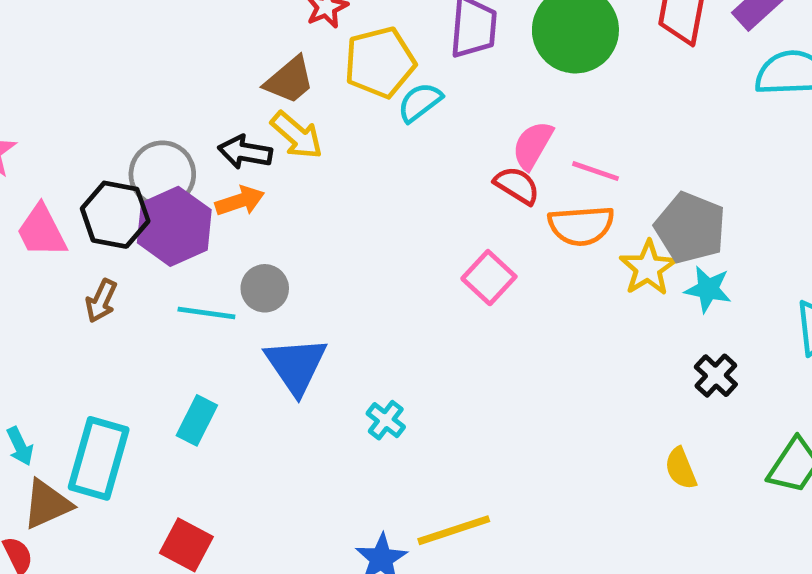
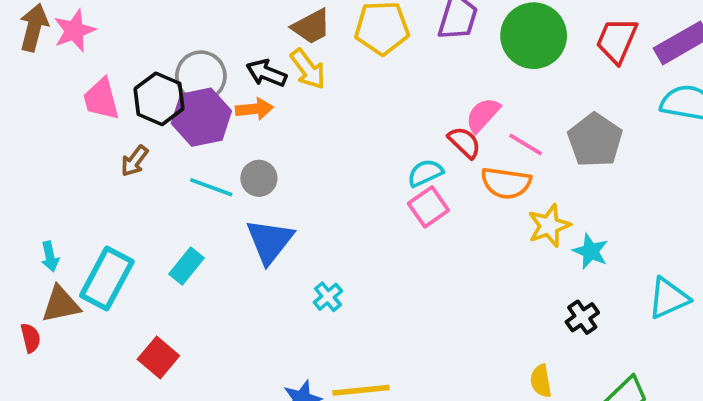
cyan semicircle: (420, 102) -> (425, 173), moved
gray pentagon: (690, 228) -> (595, 140), moved

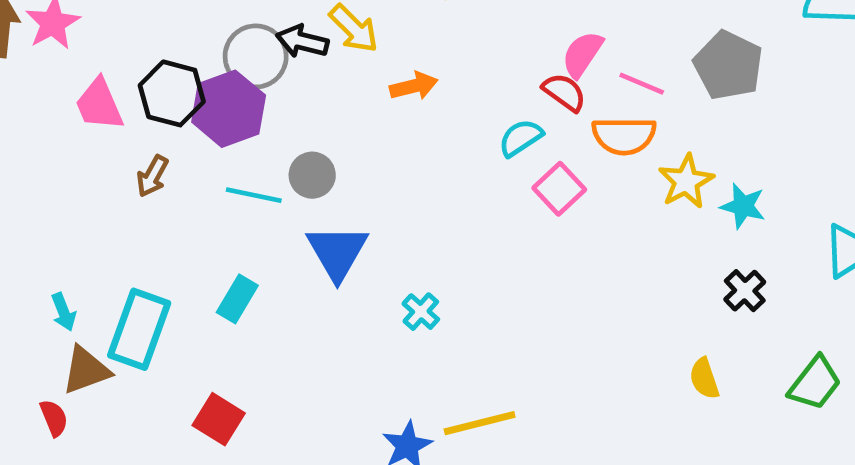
gray circle: (201, 76) -> (256, 56), moved
orange arrow: (255, 109) -> (414, 86), moved
pink square: (428, 207) -> (559, 189), moved

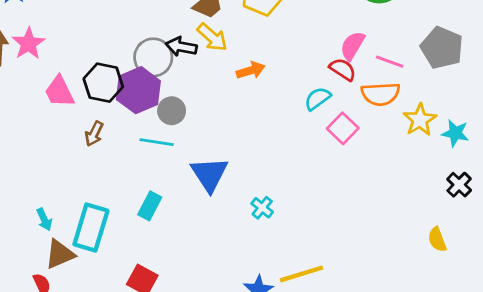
gray circle: (312, 175) -> (172, 111), moved

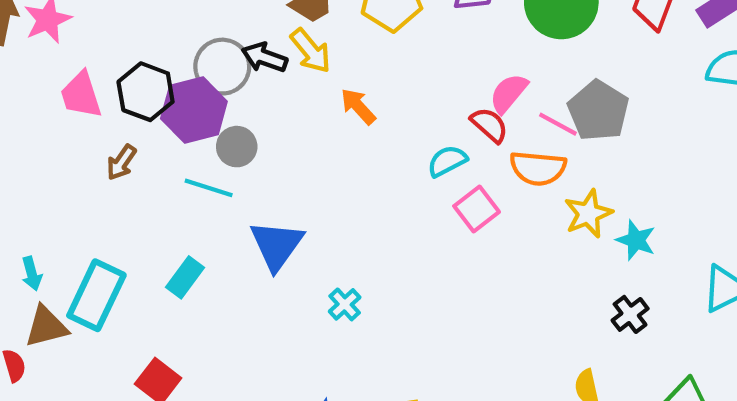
gray pentagon: (442, 48) -> (598, 111), moved
orange arrow: (251, 70) -> (358, 106), turned -124

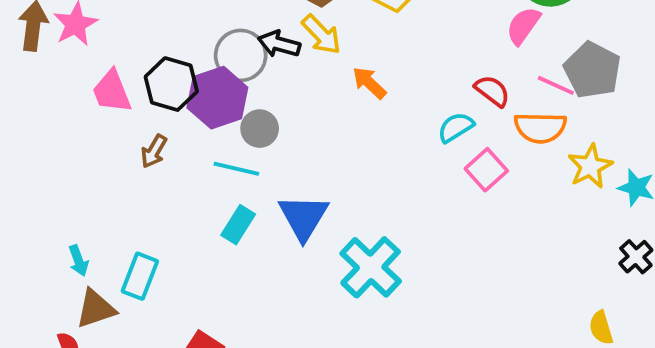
pink semicircle: (508, 93) -> (523, 26), moved
cyan rectangle: (185, 277) -> (238, 225), moved
cyan rectangle: (96, 295) -> (140, 276), size x0.7
cyan cross: (345, 304) -> (371, 267), size x2.0

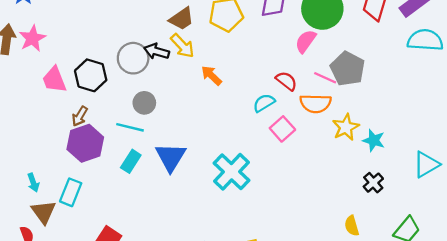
purple hexagon: (217, 98) -> (85, 143), moved
cyan cross: (371, 267) -> (232, 172), moved
brown triangle: (96, 309) -> (44, 212), turned -48

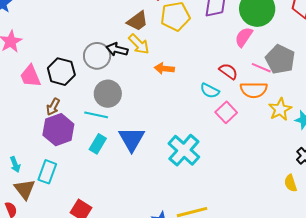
orange arrow: (211, 75) -> (164, 69), turned -36
gray circle: (144, 103) -> (108, 94), size x1.4
cyan semicircle: (264, 103) -> (210, 91), turned -120
yellow semicircle: (352, 226) -> (291, 183), moved

